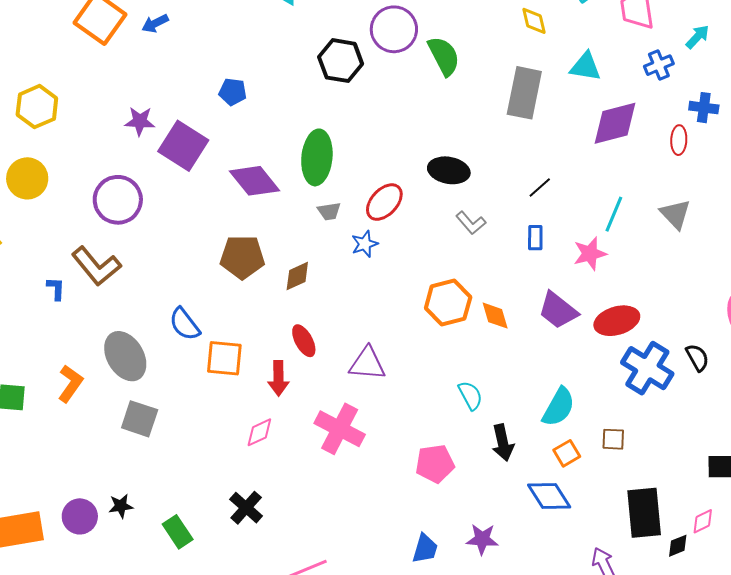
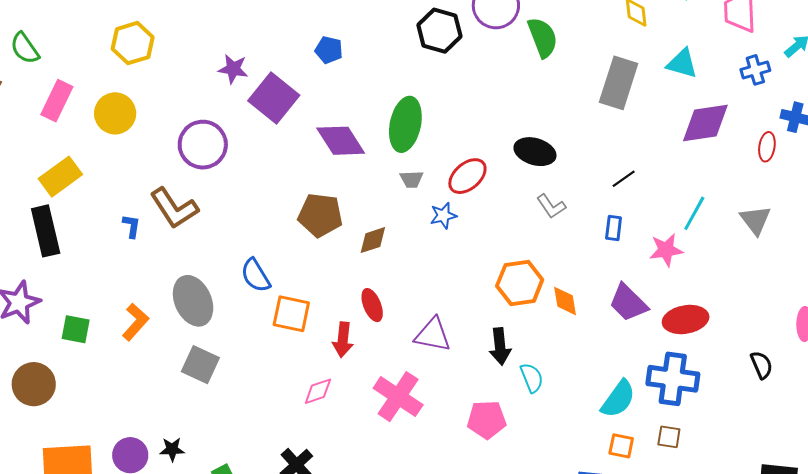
blue cross: (647, 368) -> (673, 379), moved, turned -30
black arrow: (503, 443) -> (500, 346), moved
orange square: (567, 453) -> (621, 446), turned 36
pink pentagon: (435, 464) -> (487, 420), moved

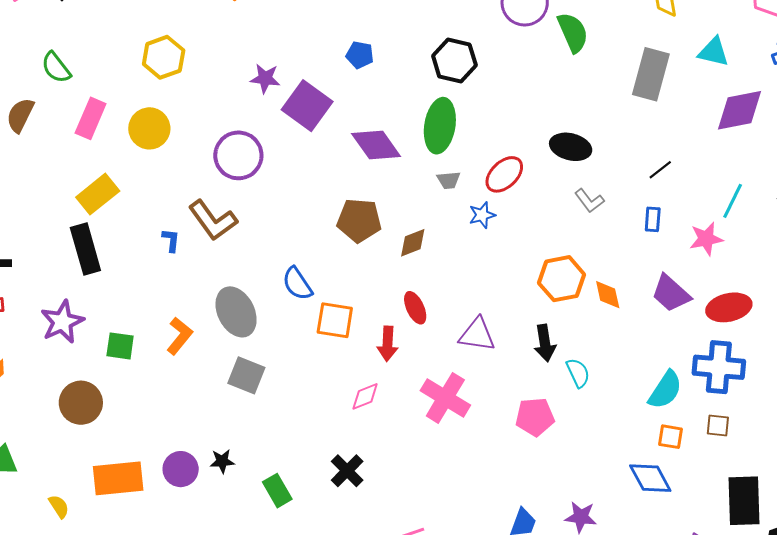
black hexagon: (439, 31) -> (454, 61), moved

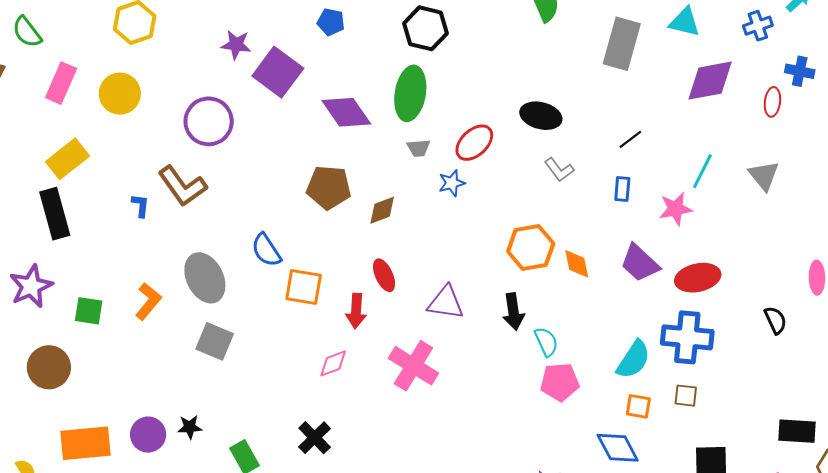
pink pentagon: (535, 417) -> (560, 382), moved

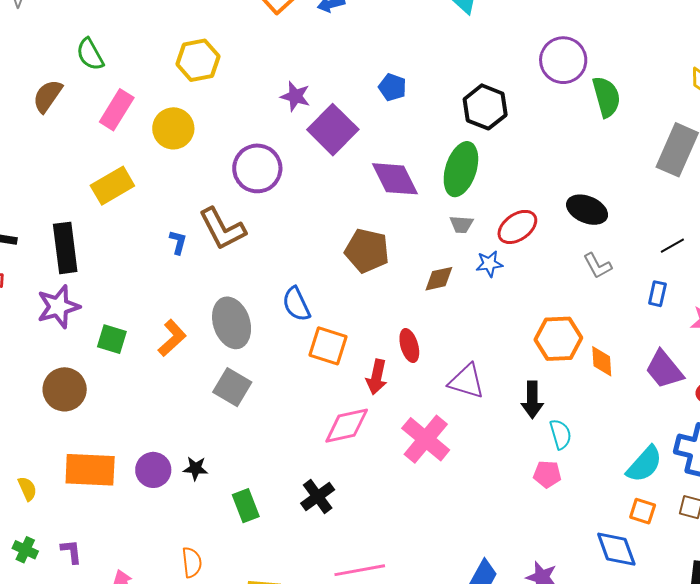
brown diamond: (382, 210) -> (439, 279), moved
black rectangle: (55, 214) -> (65, 248), moved
pink diamond: (333, 363) -> (347, 426), size x1.5
pink pentagon: (560, 382) -> (547, 474), moved, size x0.7

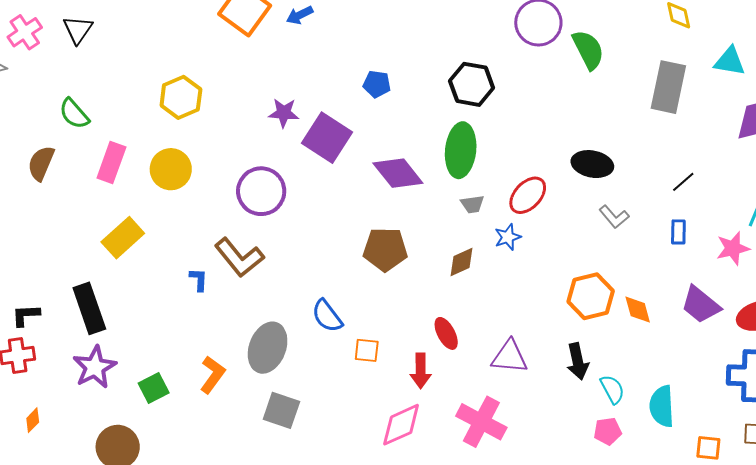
gray ellipse: (232, 323) -> (268, 348), turned 51
green square: (112, 339) -> (154, 388), turned -32
orange square: (328, 346) -> (367, 350), size x0.7
cyan semicircle: (644, 464) -> (662, 406), moved, turned 147

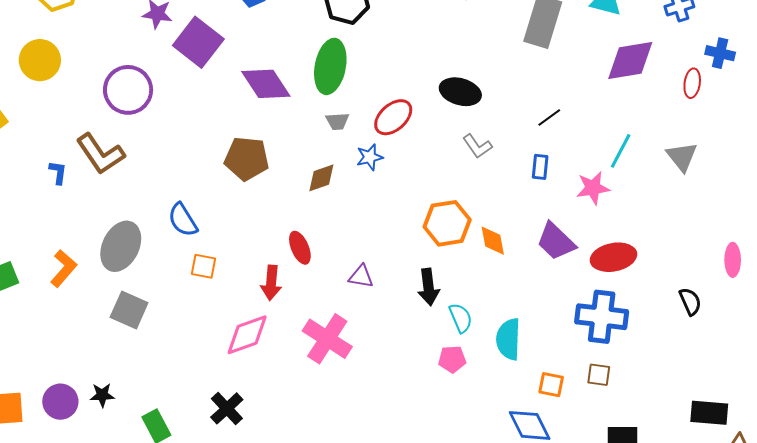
orange square: (367, 350) -> (204, 266), moved
purple triangle: (510, 357) -> (361, 276), size x0.7

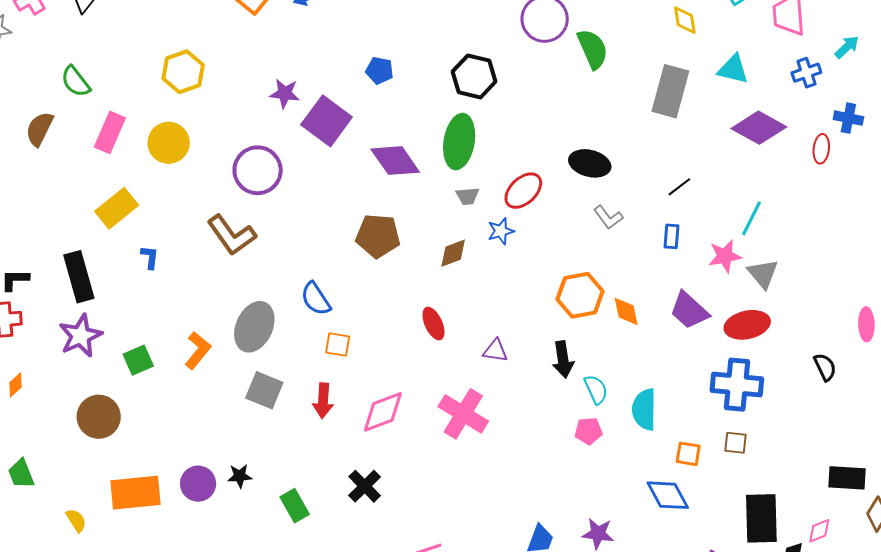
purple diamond: (630, 60) -> (759, 128), turned 40
gray triangle: (682, 157) -> (763, 274), moved
blue L-shape: (58, 173) -> (150, 257), moved
red arrow: (271, 283) -> (323, 401), moved

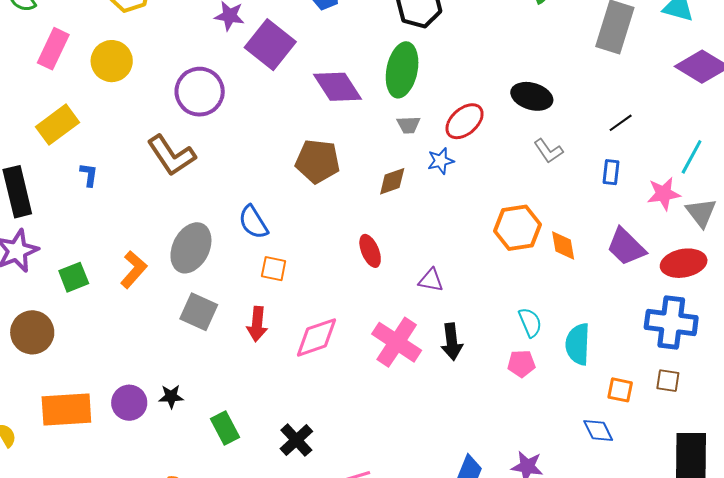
black arrow: (563, 359) -> (452, 342), moved
black cross: (365, 486) -> (296, 440), moved
blue diamond: (668, 495) -> (598, 431), size x0.7

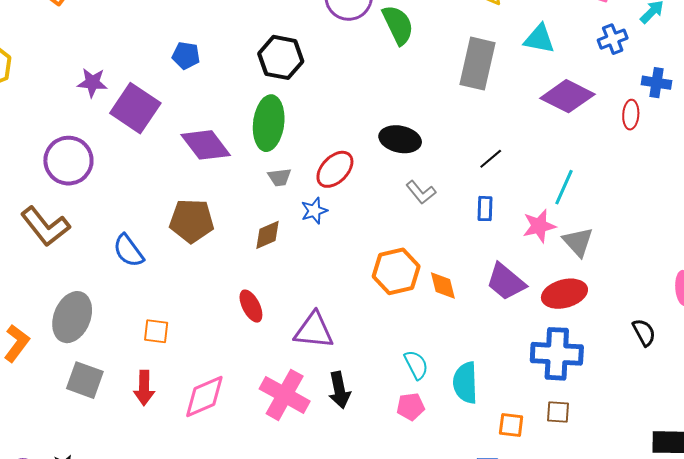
blue semicircle: (253, 222) -> (128, 251), moved
purple triangle: (431, 280) -> (314, 330), size x1.6

